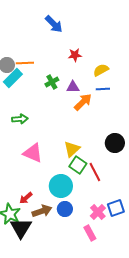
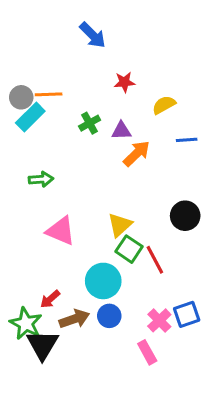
blue line: (103, 89) -> (187, 140), moved

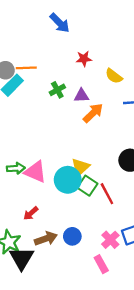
yellow semicircle: (164, 105) -> (114, 76), turned -114
green arrow: (41, 179) -> (16, 168), moved
cyan circle: (103, 281) -> (68, 180), moved
red arrow: (50, 299) -> (31, 213), moved

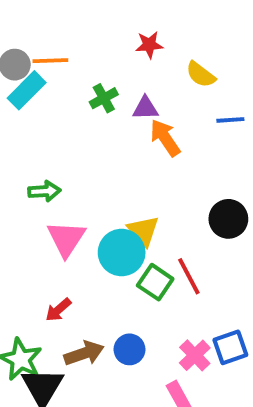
orange arrow: (93, 113) -> (165, 138), turned -80
yellow triangle: (80, 167) -> (143, 231), turned -30
green arrow: (16, 168) -> (44, 191), moved
pink triangle: (35, 172) -> (66, 239), turned 40
green square: (87, 186) -> (155, 282), moved

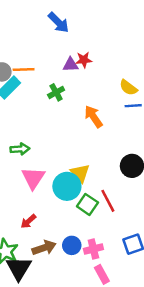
yellow semicircle: (201, 74) -> (128, 88), moved
purple triangle: (145, 108) -> (71, 65), moved
pink cross: (195, 355) -> (93, 249), moved, turned 30

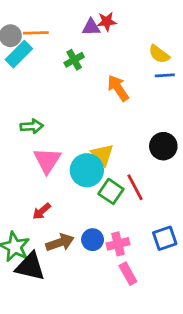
black triangle: (19, 268) -> (30, 267), turned -48

